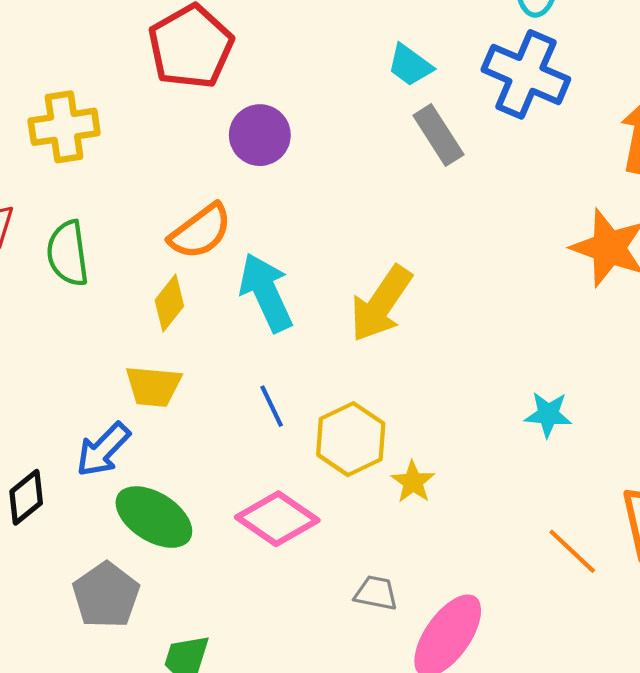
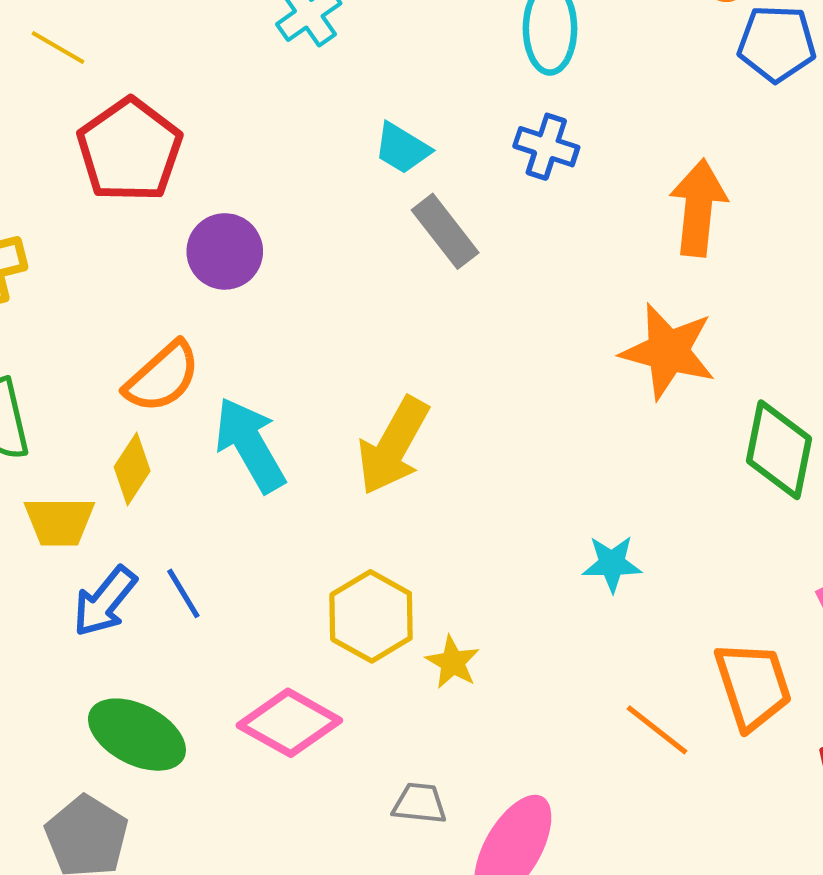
blue cross: (526, 74) -> (546, 147), size x0.6
yellow trapezoid: (153, 386) -> (59, 521), moved
blue line: (272, 406) -> (183, 593), moved
blue arrow: (103, 450) -> (105, 602), moved

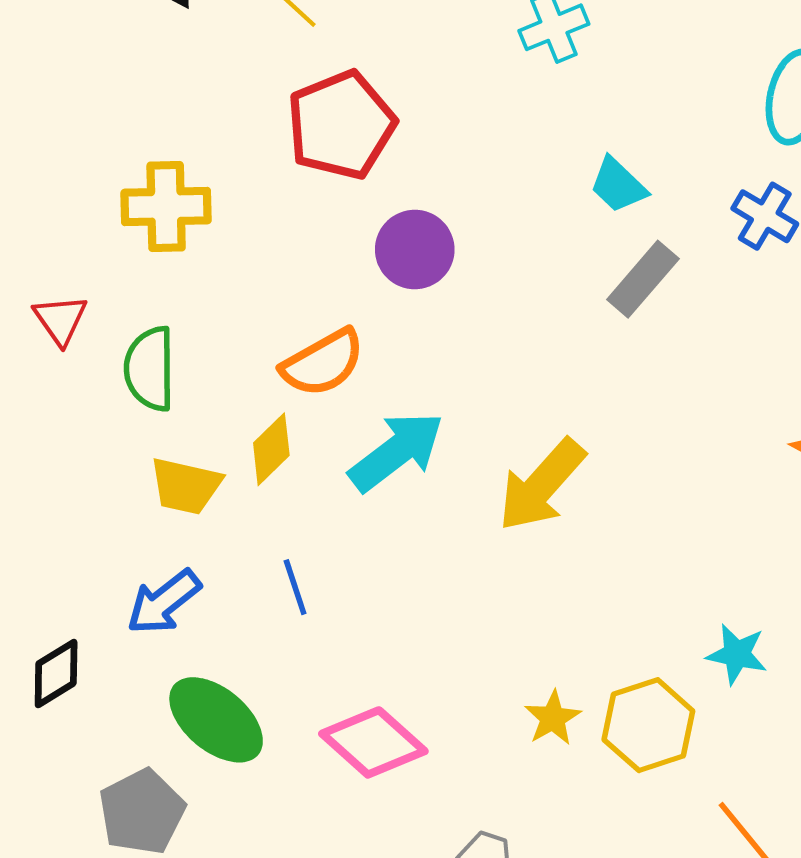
gray rectangle: (445, 231) -> (643, 279), turned 66
cyan arrow: (250, 445) -> (397, 451), turned 70
blue arrow: (105, 602) -> (164, 602), moved
yellow hexagon: (371, 616) -> (648, 725), moved

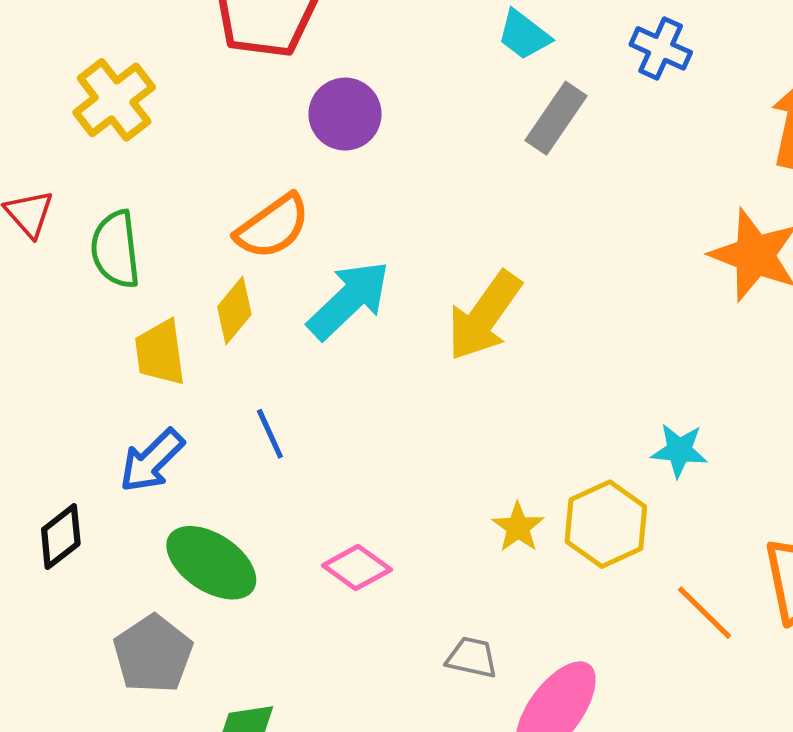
yellow cross: (166, 207) -> (114, 100), turned -30
yellow trapezoid: (186, 486) -> (160, 353), turned 76
pink diamond: (373, 742) -> (357, 567), size x0.7

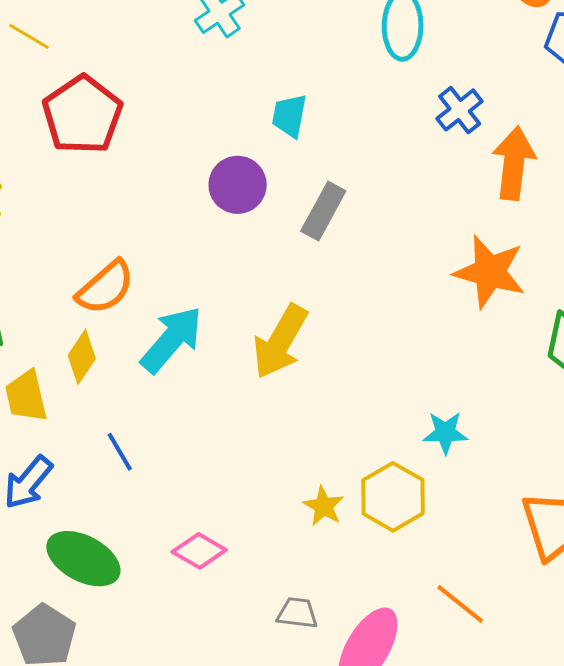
cyan trapezoid: (524, 35) -> (289, 116), turned 69
blue cross: (661, 48) -> (460, 110), moved, turned 33
purple circle: (345, 114) -> (238, 185), moved
gray rectangle: (556, 118) -> (323, 211), moved
orange line: (704, 613) -> (460, 604), moved

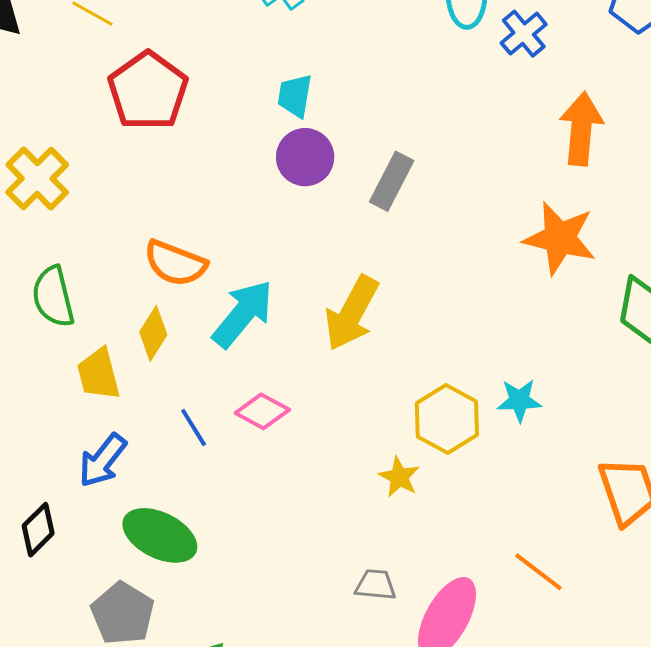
blue cross: (460, 110) -> (524, 34), moved
cyan trapezoid: (289, 116) -> (295, 96), moved
orange semicircle: (105, 287) -> (175, 263), turned 64
yellow hexagon: (393, 497) -> (447, 419), moved
pink diamond: (199, 551) -> (262, 411), moved

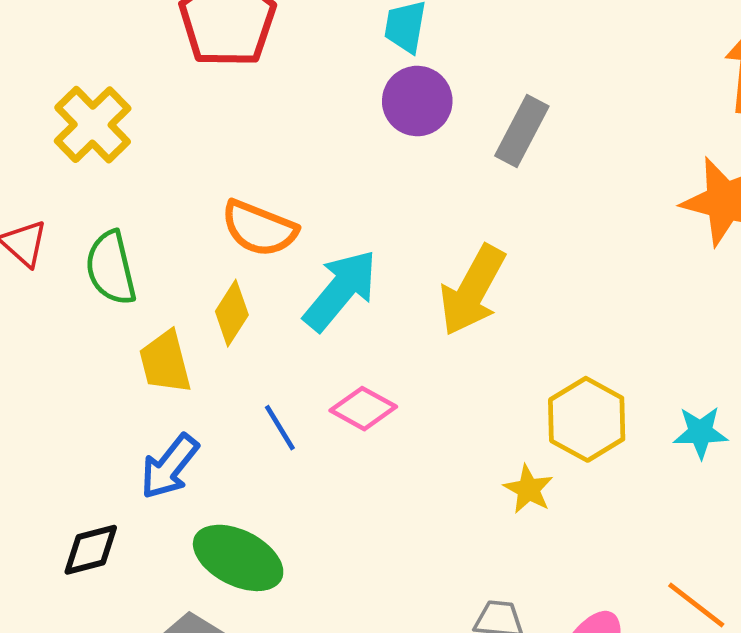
cyan star: (519, 400) -> (700, 432), moved
black diamond: (38, 530) -> (91, 550), turned 30

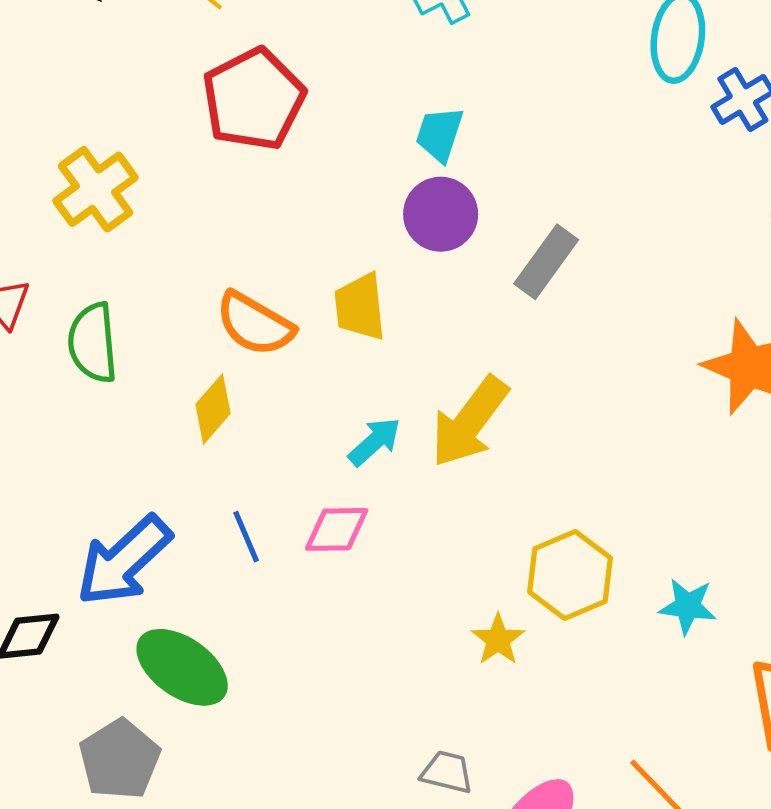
cyan arrow: (340, 290) -> (375, 442), moved, size x0.6
yellow trapezoid: (165, 362) -> (360, 307), moved
pink diamond: (363, 409) -> (337, 529), turned -38
blue arrow: (169, 467) -> (124, 561), size x1.4

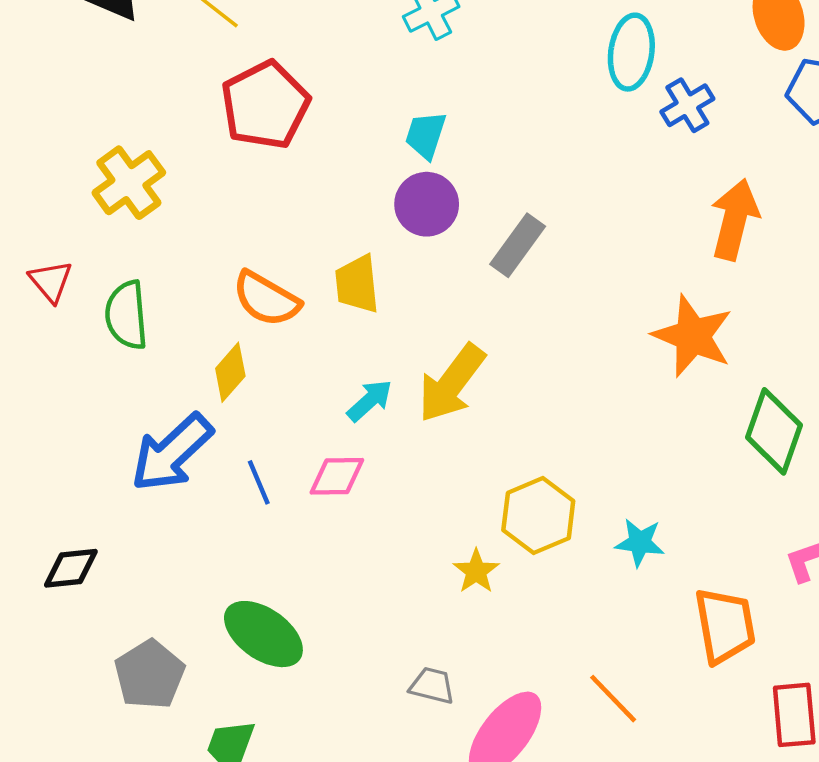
blue arrow: (124, 561) -> (172, 453), moved
green ellipse: (182, 667) -> (263, 634), moved

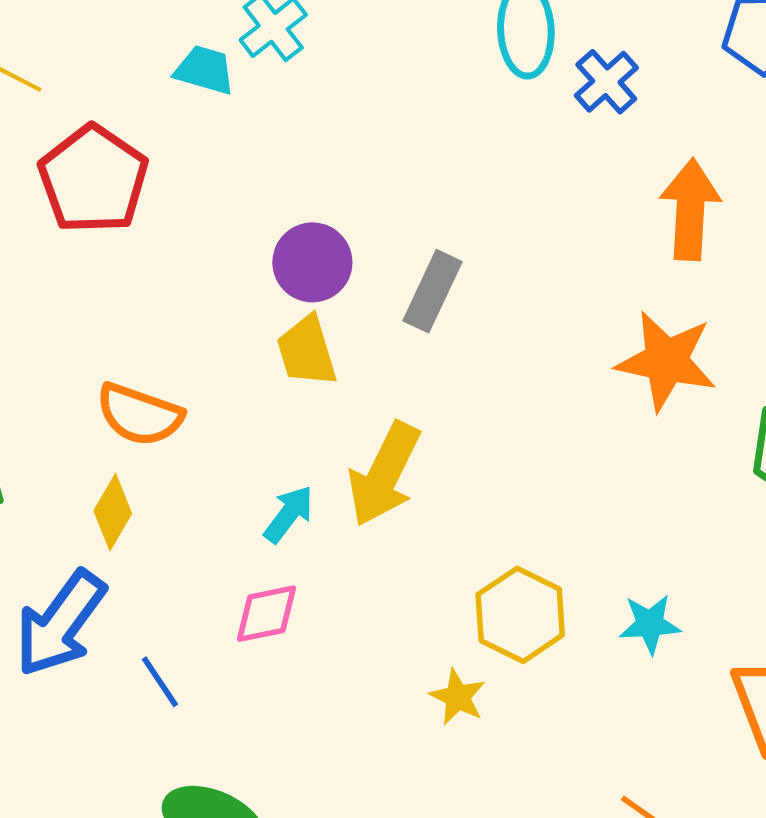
cyan trapezoid: (426, 135) -> (205, 70), moved, turned 99
yellow trapezoid: (357, 284) -> (307, 351), moved
blue line: (259, 482) -> (160, 682), moved

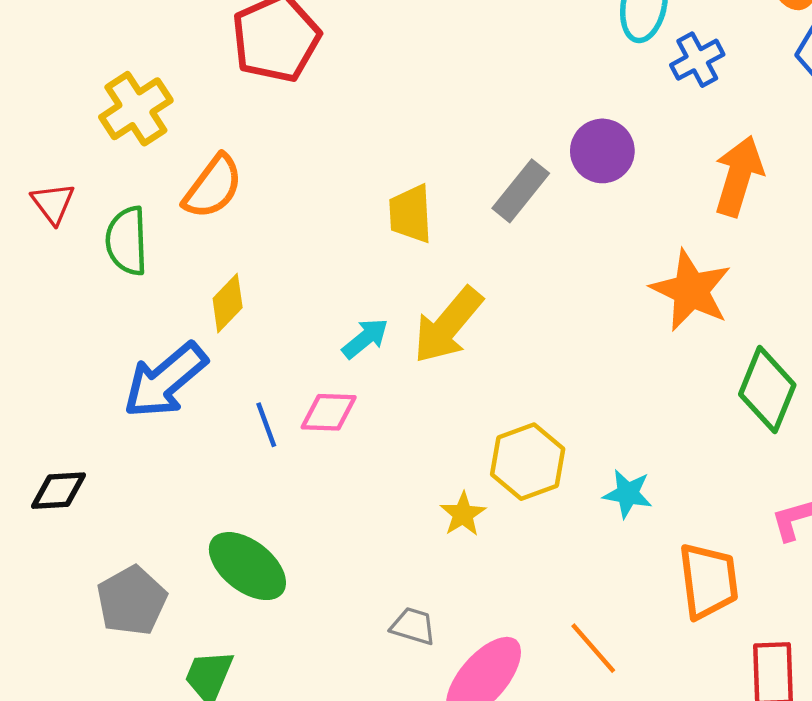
purple circle: (312, 262) -> (602, 151), moved
orange semicircle: (139, 415) -> (213, 187), moved, turned -86
blue line: (160, 682) -> (266, 425), moved

